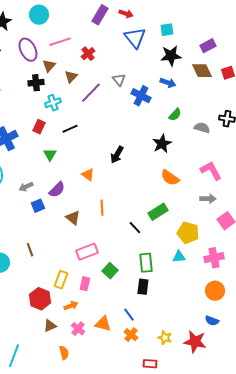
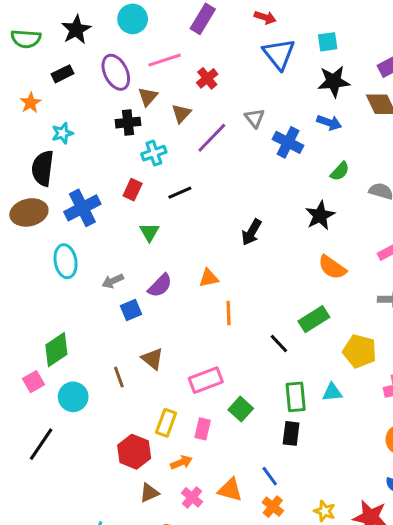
purple rectangle: (100, 15) -> (203, 19), moved
orange triangle: (88, 175) -> (209, 278), moved, turned -48
brown triangle: (73, 218) -> (152, 359), moved
cyan triangle: (179, 257) -> (332, 392), moved

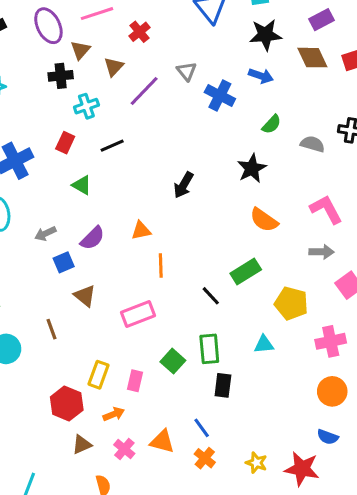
green triangle: (149, 232) -> (82, 185), turned -30
brown triangle: (152, 359) -> (85, 296), moved
pink rectangle: (206, 380) -> (138, 314), moved
green rectangle: (296, 397) -> (209, 349), moved

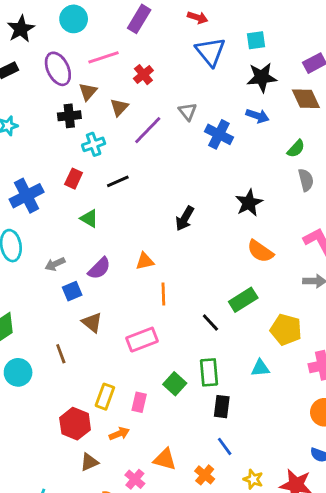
green semicircle: (272, 124) -> (296, 149), moved
gray semicircle: (312, 144) -> (306, 180), turned 60
blue line: (202, 428) -> (225, 446), moved
pink cross: (124, 449) -> (135, 479), moved

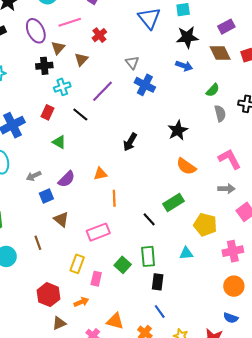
purple line: (148, 130) -> (103, 91), moved
blue cross: (219, 134) -> (145, 85), moved
black line: (118, 181) -> (80, 114), turned 63
yellow rectangle: (105, 397) -> (77, 264), moved

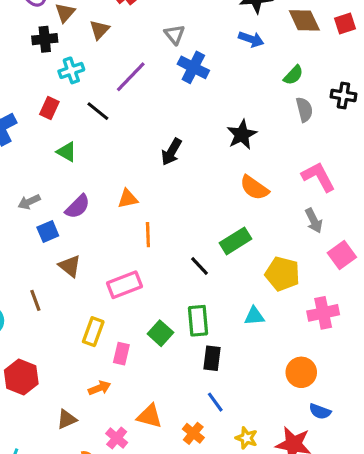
gray arrow: (226, 189) -> (314, 221), turned 63
orange circle: (234, 286) -> (301, 372), moved
red hexagon: (48, 295) -> (21, 377), moved

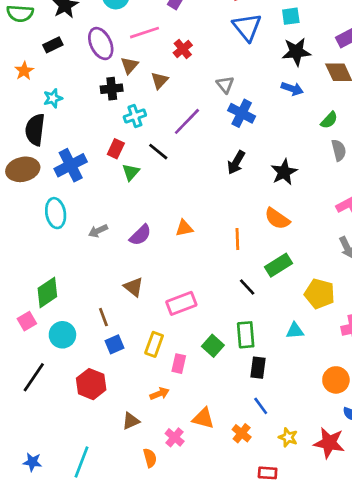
green triangle: (67, 152) -> (131, 172), moved, turned 42
black arrow: (171, 152) -> (236, 163), moved
orange semicircle: (254, 188) -> (277, 219), moved
blue square: (48, 232) -> (114, 344), moved
orange line: (148, 235) -> (237, 239), moved

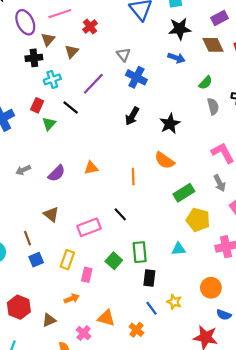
green rectangle: (279, 265) -> (184, 193), moved
black line: (247, 287) -> (120, 214), moved
red hexagon: (91, 384) -> (19, 307), moved
yellow star: (288, 437) -> (174, 302), moved

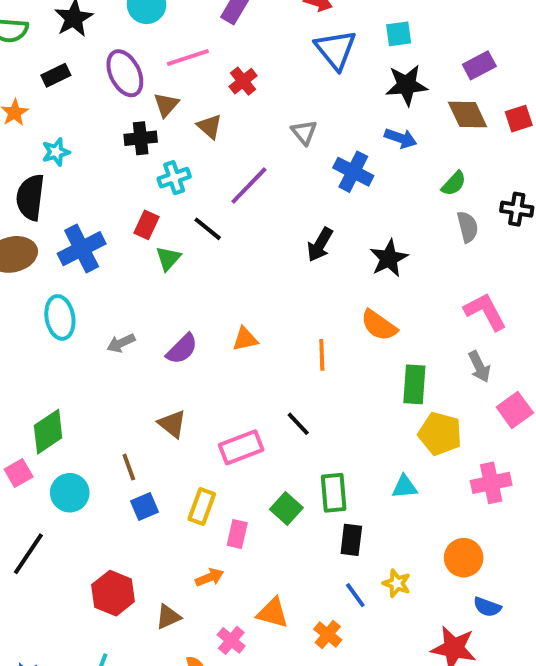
brown triangle: (72, 51) -> (210, 126), turned -32
blue cross: (136, 77) -> (353, 172), moved
green rectangle: (184, 193) -> (414, 384), turned -54

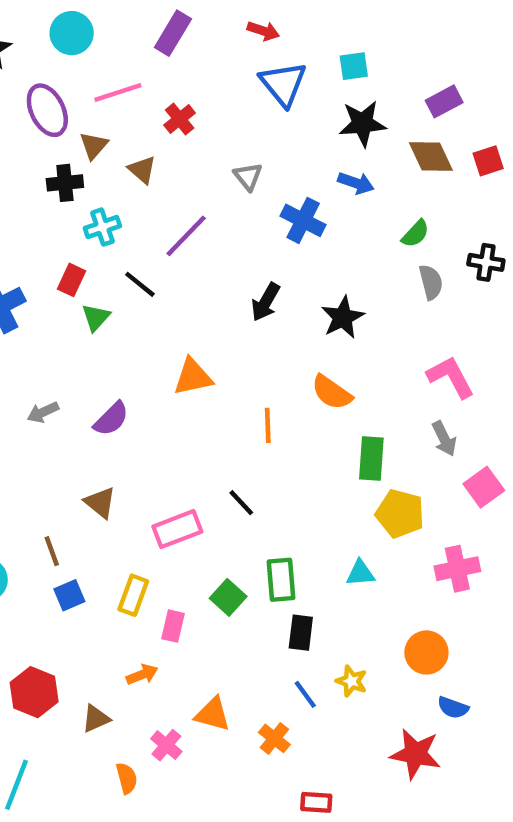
orange triangle: (245, 339) -> (193, 377), moved, size x1.4

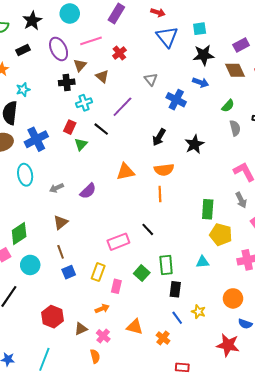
orange semicircle: (332, 392) -> (164, 170), moved, turned -42
brown triangle: (100, 503) -> (61, 222), moved, turned 42
pink cross: (166, 745) -> (103, 336), moved

